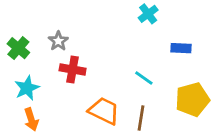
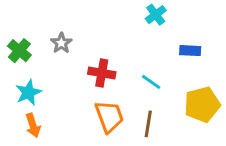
red cross: (73, 70) -> (102, 73), moved
orange trapezoid: (104, 111) -> (109, 116), turned 44

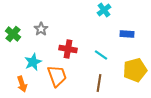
cyan star: (28, 92) -> (33, 62), moved
orange trapezoid: (109, 116) -> (57, 76), moved

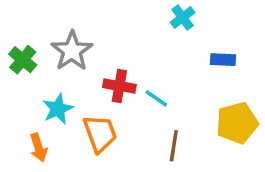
gray star: (41, 29) -> (72, 51), size x1.6
cyan line: (101, 55) -> (156, 98), moved

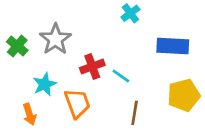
cyan cross: (183, 17) -> (130, 13), moved
blue rectangle: (223, 60) -> (173, 46), size x1.6
red cross: (119, 86) -> (92, 66), turned -30

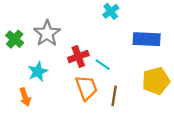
orange trapezoid: (77, 103) -> (86, 88), moved

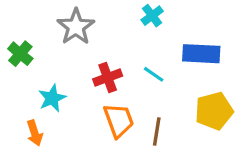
gray star: (47, 33) -> (76, 27), moved
cyan line: (103, 65) -> (154, 74), moved

